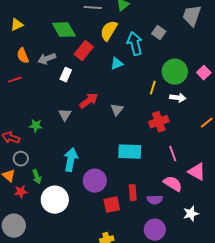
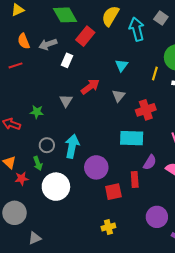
cyan triangle: (117, 64) -> (122, 65), moved, turned -32
red cross: (159, 122) -> (146, 110), moved
gray circle: (21, 159) -> (47, 145), moved
purple semicircle: (155, 200) -> (150, 162), moved, turned -56

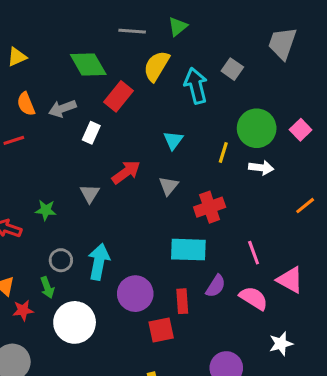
red rectangle: (135, 180) -> (182, 301), moved

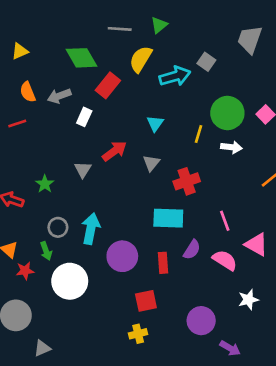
cyan arrow: (196, 86) -> (175, 76), turned 88
green star: (46, 210) -> (45, 184), turned 30
red square: (161, 330) -> (146, 301), moved

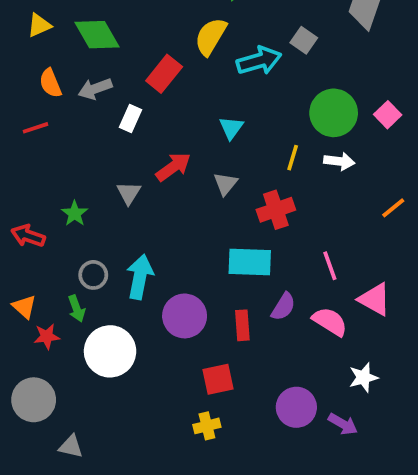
green diamond: (82, 58) -> (97, 35), moved
yellow line: (198, 134) -> (293, 158), moved
gray triangle: (42, 348) -> (71, 446), turned 36
purple arrow: (230, 348) -> (343, 424), moved

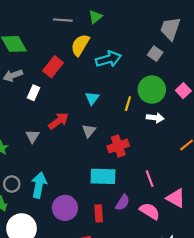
gray square: (304, 40) -> (155, 54), moved
yellow line: (293, 158) -> (128, 104), moved

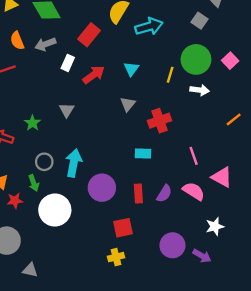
red arrow: (58, 121) -> (94, 75), moved
cyan rectangle: (103, 176) -> (143, 154), size x0.6
purple semicircle: (123, 202) -> (164, 194), moved

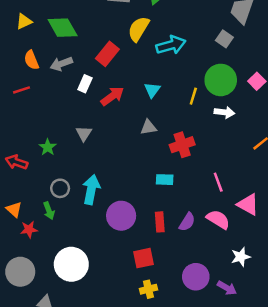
gray triangle: (128, 104) -> (148, 127), turned 42
white circle: (55, 210) -> (71, 264), moved
yellow cross: (116, 257) -> (148, 289), moved

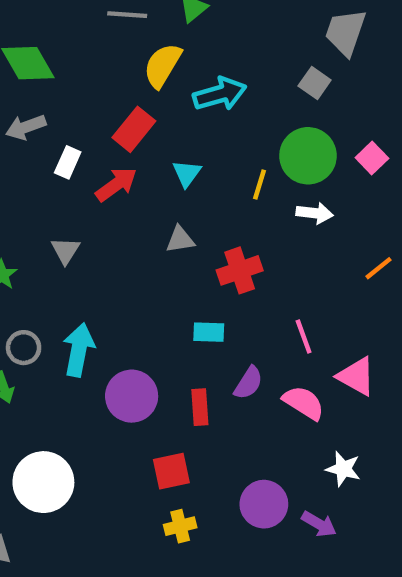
red rectangle: (107, 54) -> (134, 129), moved
purple semicircle: (187, 222) -> (248, 383), moved
white star: (241, 257) -> (343, 469), turned 30

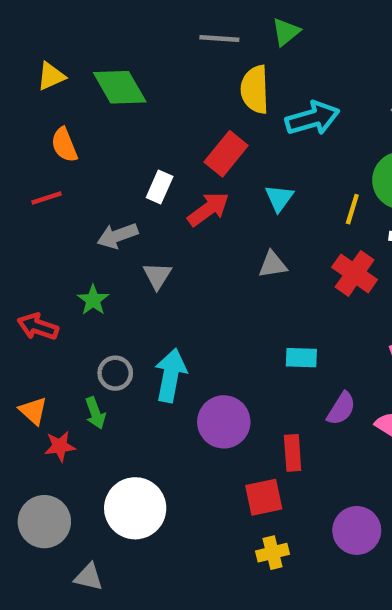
yellow semicircle: (162, 65) -> (255, 89), turned -33
gray arrow: (26, 127) -> (117, 236), moved
red cross: (240, 270) -> (355, 273), moved, turned -36
red rectangle: (200, 407) -> (293, 453), moved

